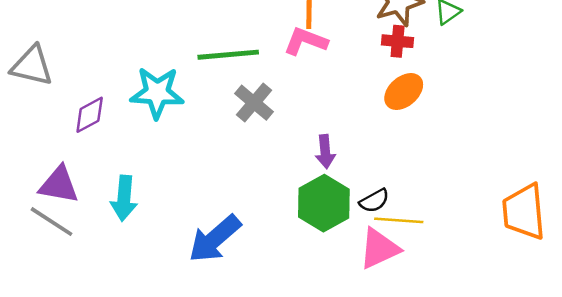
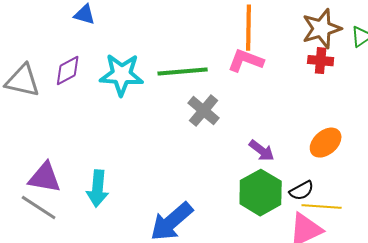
orange ellipse: (404, 92) -> (326, 143), moved
cyan star: (157, 93) -> (122, 75), moved
purple diamond: (90, 115) -> (68, 71), moved
purple arrow: (325, 152) -> (262, 151), turned -48

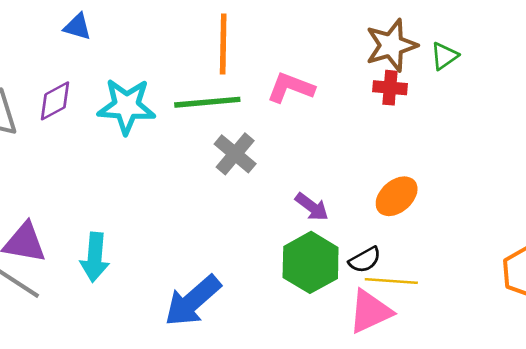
orange line: (249, 28) -> (223, 44), moved

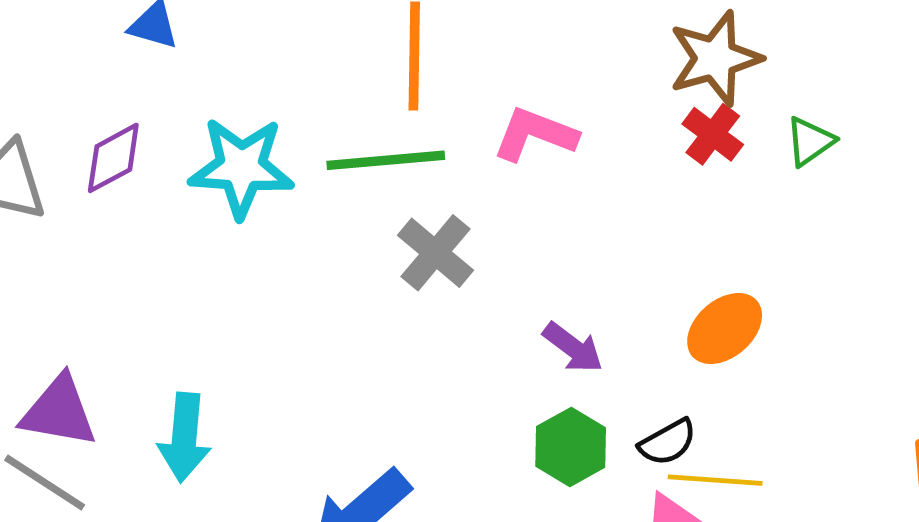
green triangle: (444, 56) -> (810, 141), moved
red cross: (390, 88) -> (713, 134), turned 32
green hexagon: (311, 262) -> (571, 447), size x0.7

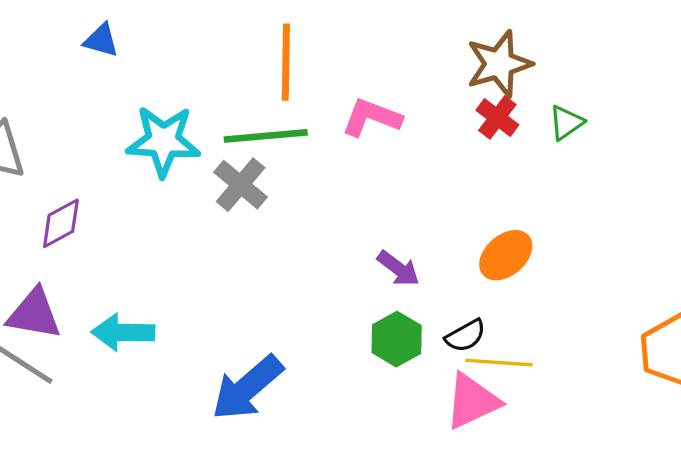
purple diamond: (113, 158) -> (61, 223), moved
gray cross: (436, 253) -> (241, 185), moved
cyan arrow: (184, 438) -> (123, 332), turned 86

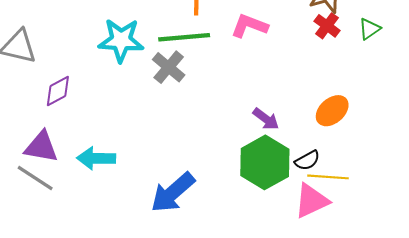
green hexagon: (397, 339) -> (265, 162), size x1.6

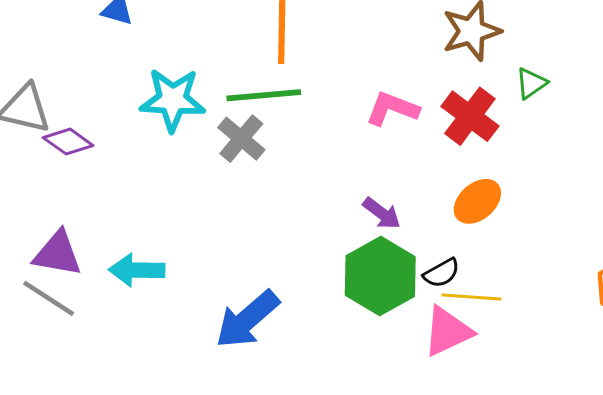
pink L-shape: (249, 26) -> (392, 109), moved
red cross: (327, 26) -> (470, 116), moved, size x1.5
purple diamond: (58, 91) -> (68, 142), moved, turned 64

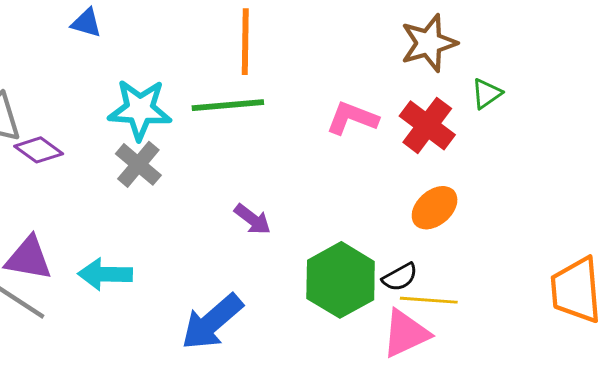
gray cross: (241, 139) -> (138, 164), moved
purple arrow: (382, 213) -> (252, 219), moved

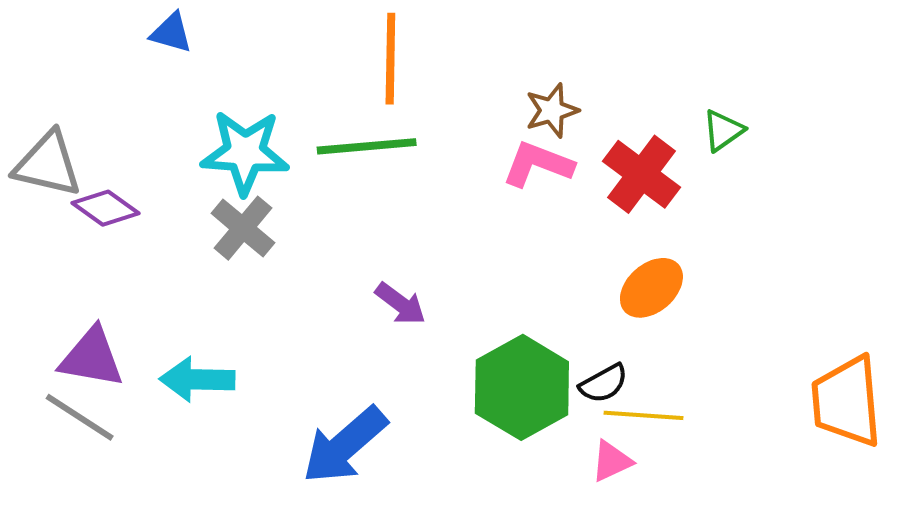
brown star: (429, 43) -> (552, 110), moved, size x0.7
pink triangle: (406, 333) -> (612, 461), size x0.6

